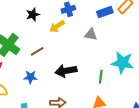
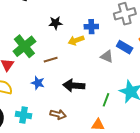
blue rectangle: (105, 12) -> (125, 47), moved, turned 35

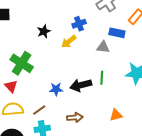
brown line: (51, 60) -> (39, 110), moved
blue star: (38, 83) -> (56, 89), moved
green line: (106, 100) -> (102, 78), moved

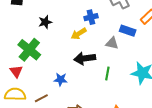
black star: (44, 31) -> (45, 22), moved
black arrow: (81, 85) -> (85, 58), moved

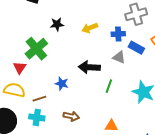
blue cross: (91, 17) -> (118, 34), moved
yellow arrow: (79, 34) -> (90, 28), moved

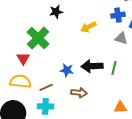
yellow arrow: (90, 28) -> (89, 27), moved
black arrow: (89, 67) -> (92, 66), moved
brown arrow: (71, 116) -> (79, 93), moved

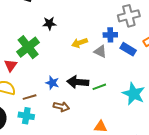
gray triangle: (121, 38) -> (100, 51), moved
green line: (114, 68) -> (99, 87), turned 48

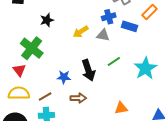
black arrow: (78, 82) -> (88, 70), turned -100
green line: (99, 87) -> (114, 62), moved
cyan star: (134, 94) -> (145, 68), turned 30

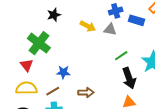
yellow arrow: (81, 32) -> (88, 26), turned -119
black arrow: (88, 70) -> (129, 78), moved
blue star: (64, 77) -> (63, 72), moved

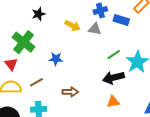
green line: (121, 56) -> (114, 55), moved
blue star: (63, 72) -> (56, 59), moved
black arrow: (129, 78) -> (113, 78), turned 95
brown line: (53, 91) -> (37, 82), moved

